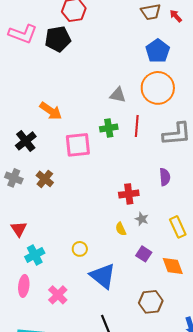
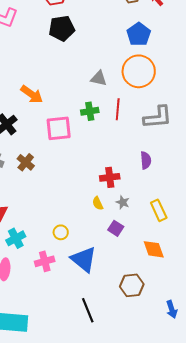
black pentagon: (58, 39) -> (62, 28), moved
yellow semicircle: (121, 229) -> (98, 203), moved
purple square: (144, 254) -> (116, 228), moved
pink cross: (58, 295) -> (45, 261), moved, turned 30

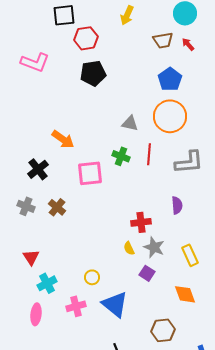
green cross: (90, 111) -> (121, 156), turned 30
gray star: (123, 202) -> (154, 247), size x1.5

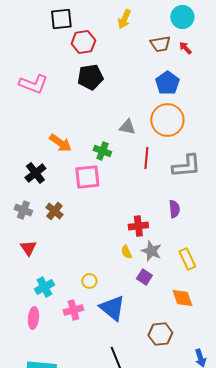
pink L-shape: (35, 62) -> (33, 84), moved
green cross: (121, 156) -> (102, 151), moved
red triangle: (31, 257) -> (28, 248), moved

